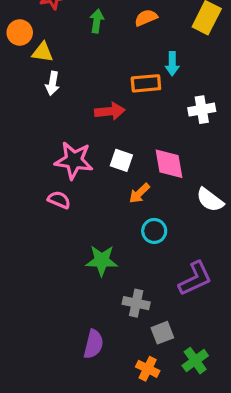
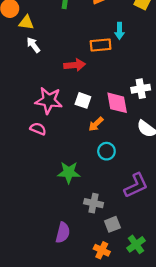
white arrow: (52, 83) -> (33, 45), turned 133
white cross: (202, 110) -> (141, 89), moved

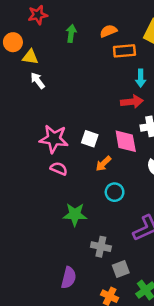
cyan arrow: (119, 31) -> (141, 78), moved
orange rectangle: (101, 45) -> (124, 51), moved
red arrow: (75, 65) -> (132, 102), moved
pink semicircle: (38, 129) -> (59, 169), moved

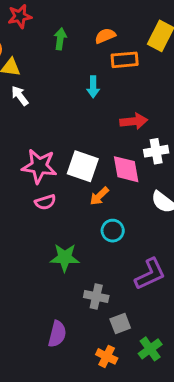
cyan arrow: (141, 78) -> (93, 87), moved
white square: (90, 139) -> (83, 166), size x1.5
pink semicircle: (59, 169) -> (45, 202), turned 140

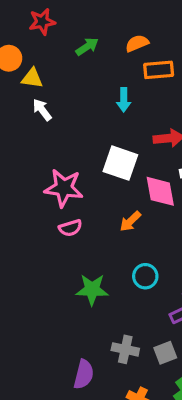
green arrow: (60, 39) -> (87, 47), turned 48
white square: (83, 166) -> (120, 163), moved
cyan circle: (113, 231) -> (145, 276), moved
gray cross: (96, 297) -> (125, 349), moved
gray square: (120, 323) -> (165, 353), moved

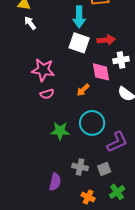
cyan arrow: (124, 100) -> (79, 17), size x1.5
white square: (120, 163) -> (79, 43), moved
cyan circle: (145, 276) -> (92, 123), size x1.6

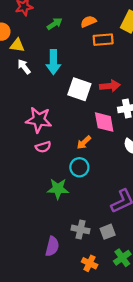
cyan arrow: (79, 17) -> (53, 62), moved
cyan circle: (92, 123) -> (79, 167), moved, size x0.7

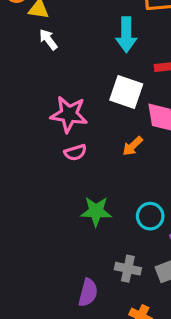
cyan arrow: (53, 62) -> (126, 35), moved
white square: (79, 89) -> (126, 92), moved
cyan circle: (79, 167) -> (150, 216), moved

